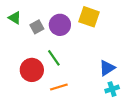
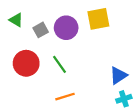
yellow square: (89, 17) -> (98, 19), turned -30
red circle: (32, 70) -> (26, 63), moved

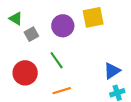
gray square: (41, 30) -> (31, 34), moved
red circle: (26, 63) -> (25, 73), moved

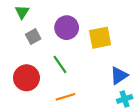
yellow square: (93, 17) -> (100, 38), moved
green triangle: (16, 18) -> (22, 12), moved, turned 32

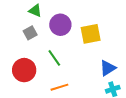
green triangle: (22, 12) -> (35, 11), moved, turned -40

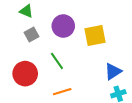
green triangle: (35, 11) -> (26, 11), moved

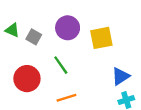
green triangle: (26, 11) -> (12, 30), moved
gray square: (32, 34) -> (34, 37), turned -32

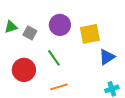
green triangle: (12, 30) -> (11, 27), turned -40
blue triangle: (121, 76) -> (107, 57), moved

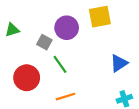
gray square: (30, 33) -> (44, 42), moved
yellow square: (90, 34) -> (100, 17), moved

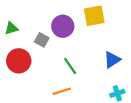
green line: (60, 64) -> (70, 66), moved
red circle: (27, 78) -> (19, 61), moved

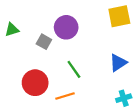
yellow square: (94, 16) -> (119, 16), moved
red circle: (19, 61) -> (35, 83), moved

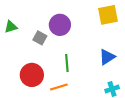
green line: (74, 69) -> (67, 63), turned 30

